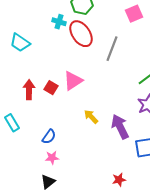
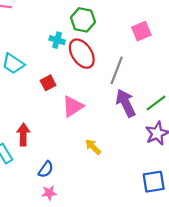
red square: (51, 88) -> (48, 83), moved, turned 32
red arrow: (29, 90) -> (23, 134), moved
purple arrow: (120, 127) -> (126, 103), moved

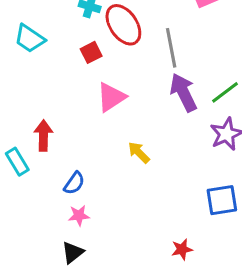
gray line: (117, 70) -> (171, 48), turned -32
red square: (48, 83) -> (91, 52), moved

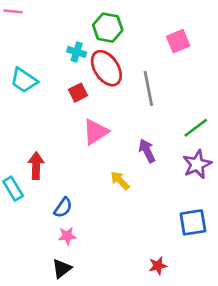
purple arrow: (183, 92) -> (147, 151), moved, size x0.7

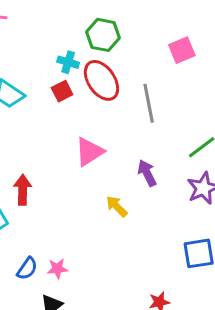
red square: (78, 93) -> (62, 91), moved
blue semicircle: (63, 208) -> (27, 269), moved

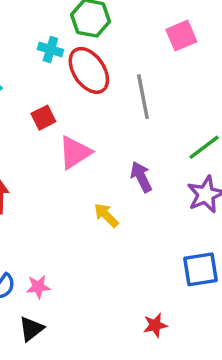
red square: (62, 91) -> (43, 118), moved

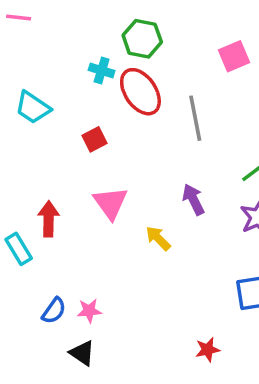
pink triangle: (75, 152) -> (110, 203), moved, turned -33
black triangle: (31, 329) -> (82, 353), turned -48

